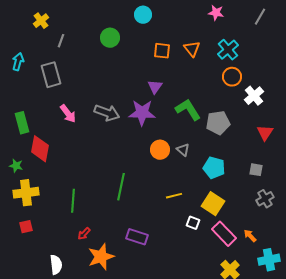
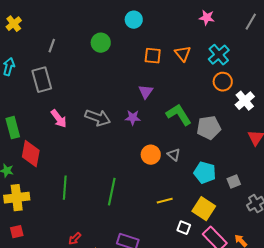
yellow cross: (41, 21) -> (14, 24), moved
purple star: (142, 113) -> (133, 118), size x0.6
gray square: (256, 170) -> (234, 182), moved, turned -32
green line: (73, 201) -> (65, 188), moved

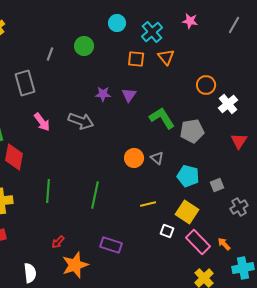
gray line: (52, 46) -> (50, 54), moved
cyan cross: (219, 55) -> (152, 32), moved
purple star: (133, 118) -> (103, 94), moved

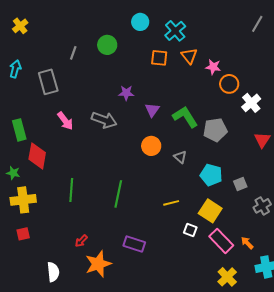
pink star: (190, 21) -> (213, 67), moved
purple triangle: (129, 95) -> (152, 110), moved
orange circle: (134, 158) -> (151, 146), moved

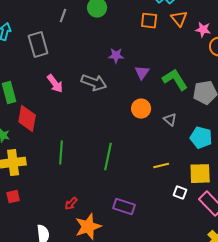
yellow square: (210, 211) -> (200, 174), turned -35

